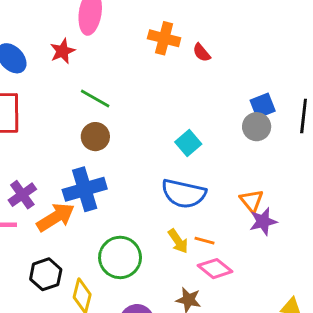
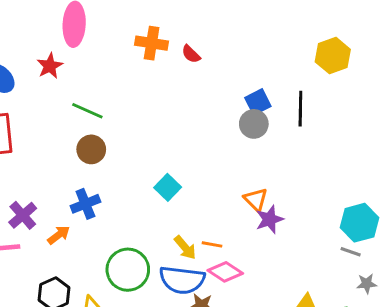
cyan square: (188, 143) -> (168, 187), moved
blue cross: (85, 189) -> (85, 204), size x0.7
blue semicircle: (184, 194) -> (182, 280), moved
orange arrow: (56, 217) -> (59, 235), size x0.6

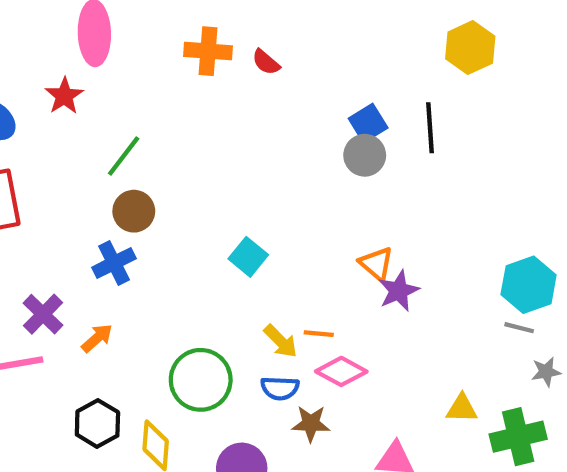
green line: (87, 111) -> (124, 156), turned -72
blue cross: (85, 204) -> (114, 263), moved
blue semicircle: (182, 280) -> (280, 388), size x0.6

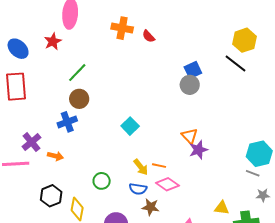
black line: (430, 128) -> (236, 64), moved, turned -55
orange arrow: (97, 338) -> (55, 156), turned 49
green circle: (201, 380) -> (102, 181), size x0.6

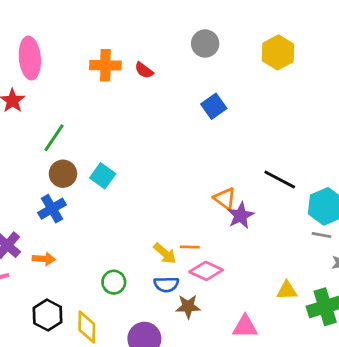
black line: (236, 64) -> (280, 179), moved
gray circle: (190, 85) -> (205, 44), moved
cyan square: (130, 126) -> (103, 176), moved

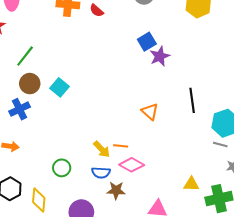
black line: (280, 179) -> (192, 100), turned 50
purple star: (241, 216) -> (160, 56), moved

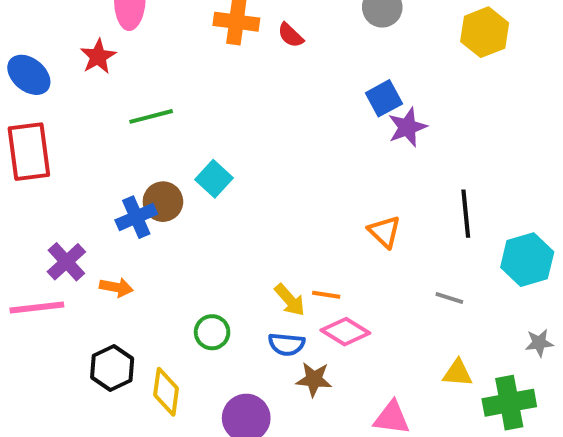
green line: (25, 56) -> (151, 116), turned 35
brown circle: (30, 84) -> (163, 202), moved
gray line: (220, 144) -> (449, 298), moved

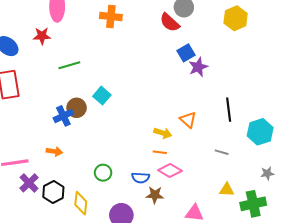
red semicircle: (291, 35) -> (170, 22), moved, size x1.5
red star: (98, 56) -> (42, 36), turned 30
purple cross: (66, 262) -> (29, 183), moved
yellow arrow: (290, 300) -> (163, 133), moved, turned -30

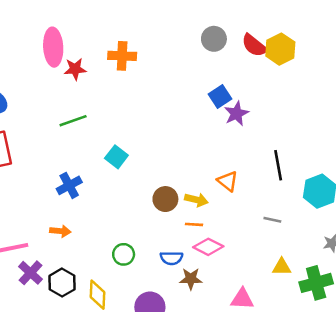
red semicircle: (170, 22) -> (254, 45), moved
red star: (42, 36) -> (75, 69), moved
brown circle: (77, 108) -> (165, 199), moved

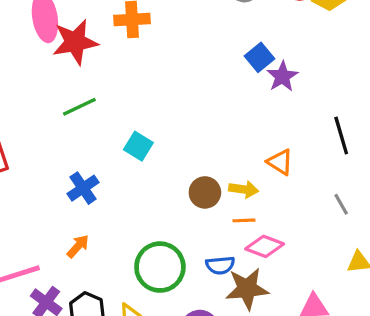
red star: (75, 69) -> (75, 42), size x1.6
gray line: (272, 220) -> (341, 204), turned 54
orange arrow: (60, 231) -> (78, 246), turned -48
green circle: (124, 254) -> (160, 267), size x1.8
brown star: (191, 279) -> (247, 289), size x1.5

